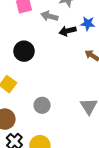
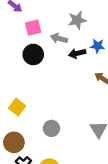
black circle: (24, 51) -> (33, 54), moved

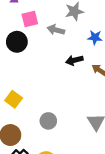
black arrow: (77, 53) -> (74, 60), moved
black circle: (33, 54) -> (17, 42), moved

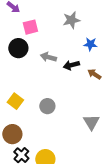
gray arrow: (56, 30) -> (48, 57), moved
gray circle: (48, 121) -> (47, 106), moved

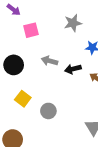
black circle: (18, 48) -> (14, 65), moved
yellow square: (15, 101) -> (23, 99), moved

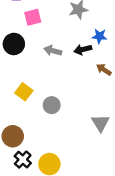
black circle: (14, 65) -> (14, 44), moved
black arrow: (73, 69) -> (83, 50), moved

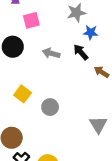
blue star: (99, 36) -> (91, 32), moved
black arrow: (83, 50) -> (81, 52), turned 63

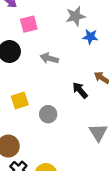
black arrow: (81, 52) -> (80, 90), moved
yellow square: (23, 94) -> (20, 100), turned 35

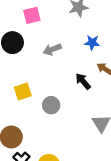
blue star: (90, 37) -> (92, 43), moved
gray arrow: (49, 58) -> (52, 49), turned -36

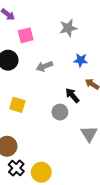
yellow square: (23, 91) -> (17, 105), turned 35
gray circle: (51, 105) -> (60, 112), moved

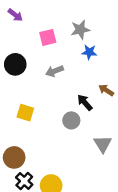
pink square: (26, 35) -> (48, 37), moved
blue star: (81, 60) -> (89, 52), moved

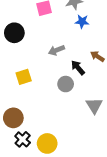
gray arrow: (54, 71) -> (56, 50), moved
yellow square: (25, 113) -> (24, 77), turned -35

